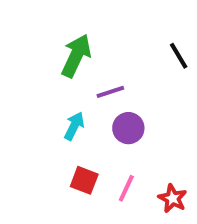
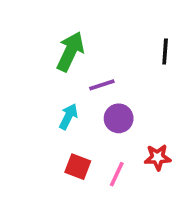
black line: (179, 56) -> (165, 51), turned 35
red star: (173, 198) -> (158, 157), moved, turned -30

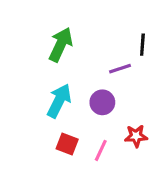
purple line: (102, 85) -> (120, 69), moved
cyan arrow: (68, 117) -> (59, 101), size x1.5

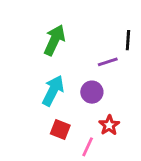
red star: (136, 136) -> (109, 125), moved, turned -30
pink line: (101, 150) -> (88, 147), moved

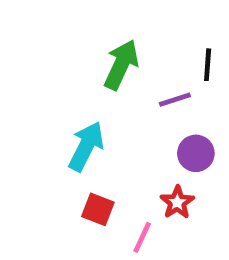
green arrow: (54, 40) -> (121, 65), moved
purple circle: (92, 92) -> (196, 153), moved

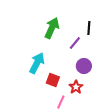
purple line: (175, 100) -> (75, 43), turned -32
red square: (98, 209) -> (53, 80), moved

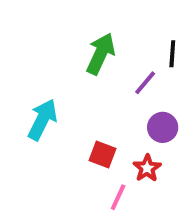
cyan arrow: (37, 63) -> (42, 120), moved

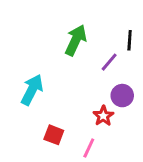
red square: (103, 155) -> (54, 135), moved
red star: (147, 168) -> (103, 116), moved

